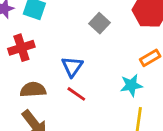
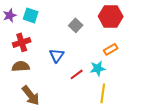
brown semicircle: (33, 90) -> (21, 66), moved
red line: (76, 94) -> (77, 74), moved, turned -72

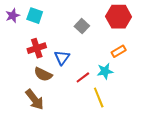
red cross: (22, 42) -> (37, 48), moved
brown semicircle: (21, 66) -> (43, 74), moved, turned -150
yellow line: (103, 93) -> (99, 97), moved, turned -30

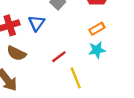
blue triangle: (62, 58) -> (37, 23), moved
cyan star: (105, 71) -> (97, 50), moved

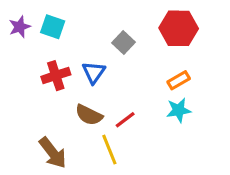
brown semicircle: (16, 53) -> (89, 115), moved
yellow line: (76, 78) -> (109, 150), moved

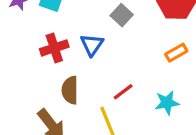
cyan star: (179, 110) -> (167, 103), moved
brown semicircle: (89, 115) -> (70, 90), moved, turned 64

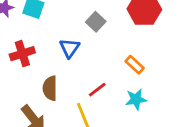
red cross: (54, 48) -> (22, 54), moved
orange rectangle: (176, 53) -> (135, 65), moved, turned 72

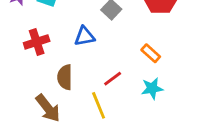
blue triangle: (69, 48) -> (84, 36), turned 45

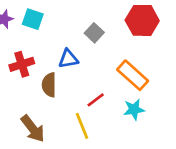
orange rectangle: (151, 53) -> (133, 75), size x1.6
brown semicircle: (65, 77) -> (49, 85), moved

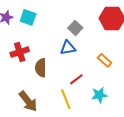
blue triangle: (68, 59) -> (68, 48), moved
orange rectangle: (133, 75) -> (105, 60), size x0.6
cyan star: (134, 109) -> (99, 95), moved

